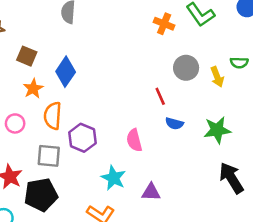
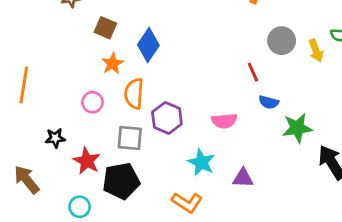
green star: (217, 130) -> (297, 128), moved
pink semicircle: (134, 140) -> (224, 121), turned -80

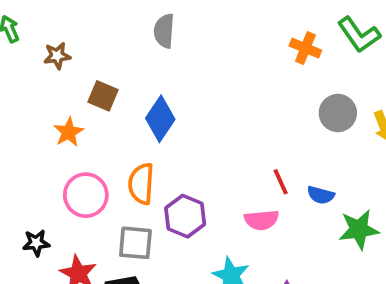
orange star: (113, 64) -> (69, 132), moved
red line: (253, 72) -> (281, 182), moved
pink circle: (93, 102) -> (86, 195), size x1.5

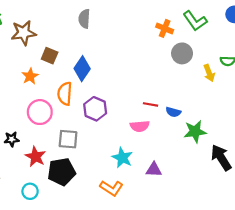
brown star: (57, 56) -> (24, 33), size x1.6
gray circle: (338, 113) -> (182, 53), moved
red line: (281, 182) -> (151, 104), turned -56
orange semicircle: (141, 184) -> (65, 94), moved
purple hexagon: (185, 216) -> (95, 109), moved

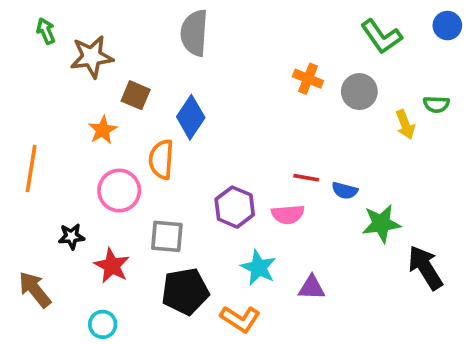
gray semicircle: (84, 19) -> (194, 33), size x1.4
orange cross: (165, 28) -> (308, 79), moved
purple hexagon: (95, 109) -> (235, 207), moved
black pentagon: (62, 172) -> (185, 291), moved

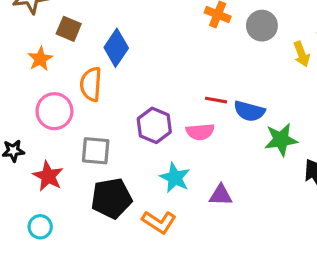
blue semicircle: (345, 191) -> (249, 111), size x1.4

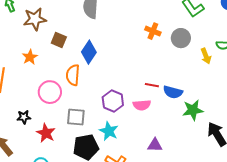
orange star: (40, 59) -> (30, 57), moved
cyan star: (175, 178) -> (109, 131), moved

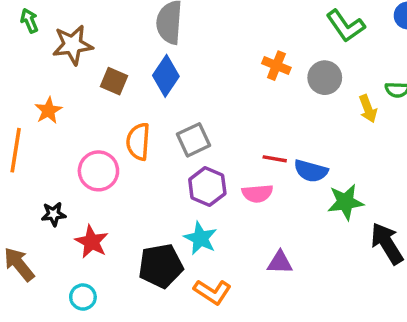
blue diamond: (89, 52) -> (166, 76), moved
orange star: (30, 57) -> (48, 110), moved
gray square: (76, 117) -> (193, 140), moved, turned -30

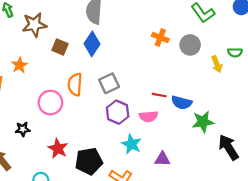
cyan star: (200, 238) -> (131, 144), moved
red star: (92, 242) -> (58, 148), moved

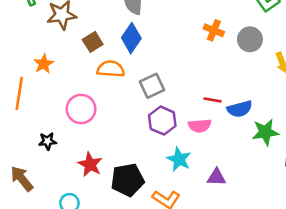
brown square: (60, 47) -> (93, 42), turned 35
orange semicircle: (75, 84) -> (111, 69), moved, turned 90
blue semicircle: (182, 103) -> (240, 109), turned -30

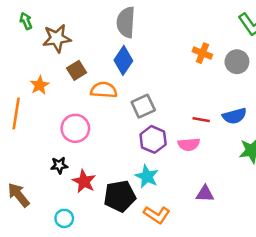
brown square: (93, 42) -> (77, 70), moved
blue semicircle: (240, 109) -> (234, 116), moved
black star: (48, 141) -> (59, 165), moved
cyan star: (179, 159) -> (147, 176), moved

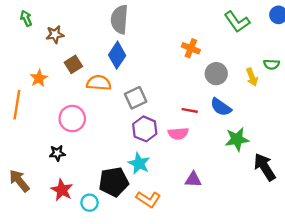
brown star: (57, 38) -> (55, 34), size x0.7
gray circle: (237, 62) -> (216, 74), moved
blue semicircle: (234, 116) -> (221, 107), turned 50
red star: (84, 181) -> (62, 190), moved
cyan circle: (64, 218) -> (90, 203), moved

